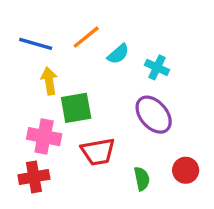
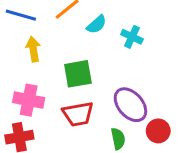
green square: (76, 108) -> (78, 74), moved
purple ellipse: (154, 115) -> (130, 105), moved

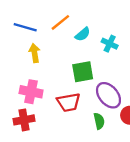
green square: (78, 74) -> (83, 72), moved

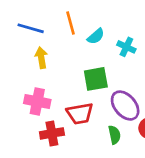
orange line: (60, 22) -> (71, 23), turned -66
red cross: (24, 120) -> (52, 133), moved

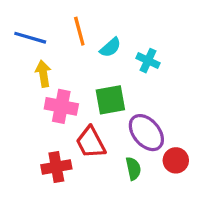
pink cross: (37, 102) -> (61, 106), moved
red trapezoid: (80, 114) -> (91, 142), turned 72

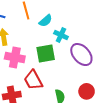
cyan cross: (148, 61) -> (61, 35), moved
purple ellipse: (146, 133) -> (81, 55), moved

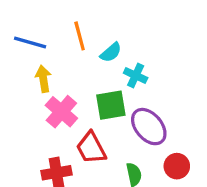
purple ellipse: (81, 55) -> (149, 127), moved
pink cross: (15, 58) -> (61, 112), turned 30

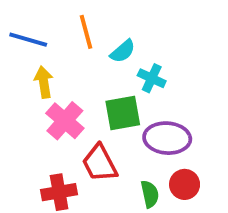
purple ellipse: (149, 127) -> (167, 138), turned -45
red circle: (177, 166) -> (185, 184), moved

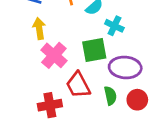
green semicircle: (150, 194) -> (110, 96), moved

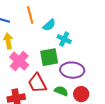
green semicircle: (110, 96) -> (61, 91), turned -56

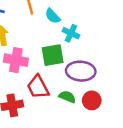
cyan semicircle: (49, 25) -> (53, 16), turned 88
pink cross: (19, 61) -> (16, 60), turned -30

